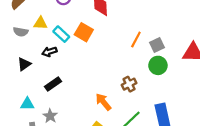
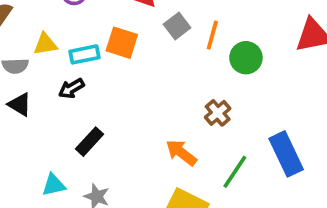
cyan rectangle: (61, 34) -> (84, 54), turned -42
gray square: (157, 45) -> (177, 26), moved
black triangle: (24, 64) -> (20, 104), moved, turned -40
green circle: (158, 65) -> (246, 58), moved

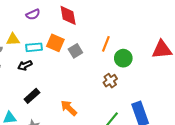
gray square: (177, 26) -> (75, 51), moved
brown cross: (218, 113) -> (110, 81), moved
orange arrow: (181, 153) -> (69, 108), moved

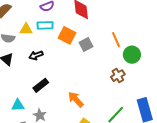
orange line: (106, 44) -> (116, 40), turned -49
cyan rectangle: (34, 47) -> (45, 25), moved

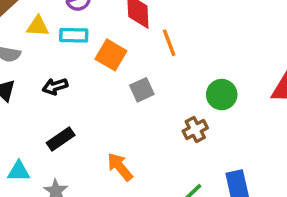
yellow triangle: (26, 29) -> (38, 26), moved
orange line: (116, 40) -> (169, 43), moved
gray square: (86, 44) -> (142, 90), moved

